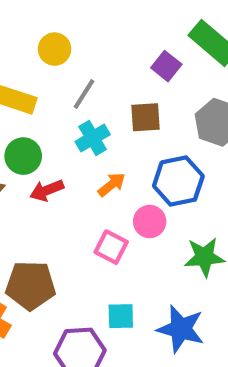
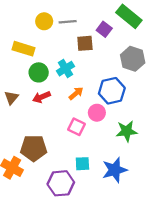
gray line: (84, 94) -> (68, 22), moved, turned 54
brown square: (145, 117) -> (85, 43), moved
green circle: (23, 156) -> (39, 72), moved
blue star: (181, 329) -> (115, 170), turned -30

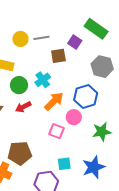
orange arrow: (76, 93) -> (54, 101), size x1.5

